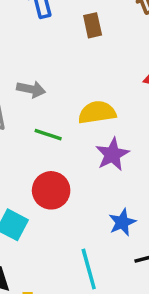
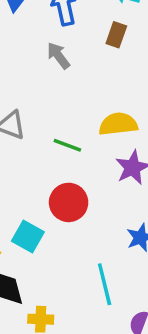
brown rectangle: (93, 25) -> (116, 35), turned 30
gray arrow: (31, 89) -> (58, 56), moved, turned -140

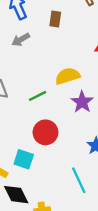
gray arrow: (58, 56) -> (21, 40), turned -72
green line: (67, 145) -> (38, 96), turned -36

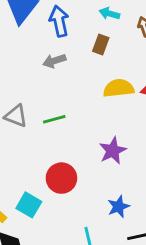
yellow semicircle: (67, 76) -> (119, 88), moved
green line: (38, 96) -> (54, 119), moved

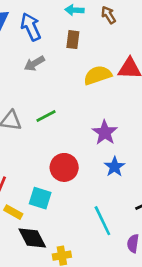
blue star: (119, 207) -> (115, 167), moved

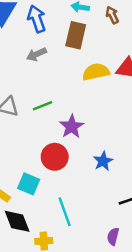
brown rectangle: (73, 40) -> (76, 35), size x1.5
purple star: (105, 133) -> (72, 127), moved
cyan line: (102, 221) -> (65, 212), moved

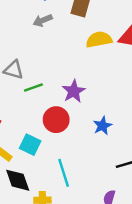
green line: (42, 106) -> (33, 87), moved

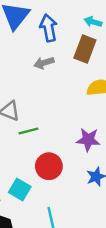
purple star: (74, 91) -> (88, 140), moved, turned 30

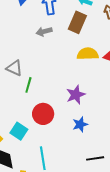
green line: (28, 131) -> (28, 85), turned -63
purple star: (88, 140) -> (76, 95), turned -30

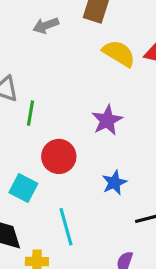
yellow semicircle: (88, 54) -> (119, 53), turned 40
blue star: (80, 124) -> (114, 183), moved

